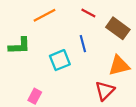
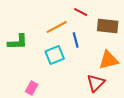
orange line: (45, 15) -> (57, 27), moved
brown rectangle: (118, 28) -> (108, 26), turned -30

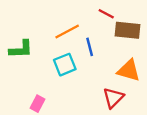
red line: (81, 12) -> (106, 14), moved
orange triangle: (109, 60) -> (129, 71), turned 30

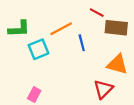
green L-shape: (21, 49) -> (19, 29), moved
cyan square: (65, 65) -> (39, 49), moved

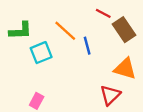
brown rectangle: (116, 28) -> (124, 30), turned 50
orange line: (61, 29) -> (65, 31), turned 70

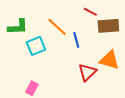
brown rectangle: (124, 30) -> (108, 26), turned -60
red triangle: (110, 95) -> (87, 72), moved

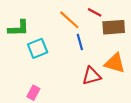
orange line: (57, 27) -> (69, 20), moved
red triangle: (87, 72) -> (92, 76), turned 30

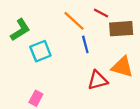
green L-shape: (19, 28) -> (20, 30), turned -30

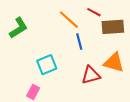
cyan square: (40, 51) -> (47, 65), moved

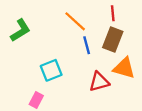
red line: (94, 12) -> (113, 13), moved, turned 56
brown rectangle: (113, 27) -> (113, 40), moved, turned -65

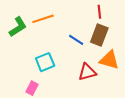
orange line: (75, 21) -> (43, 19), moved, turned -60
blue line: (87, 45) -> (76, 40), turned -42

